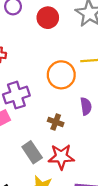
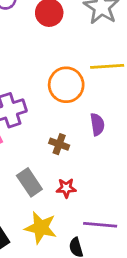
red star: (61, 157) -> (66, 188), size x0.6

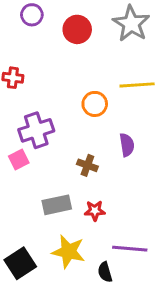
orange circle: (66, 85) -> (95, 104), size x0.7
gray rectangle: (29, 182) -> (57, 205), turned -68

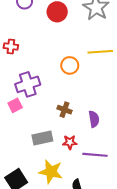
purple semicircle: (127, 145) -> (94, 119), moved
purple line: (130, 249) -> (95, 155), moved

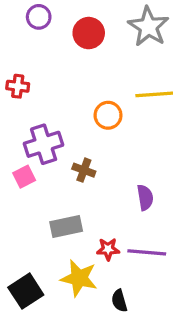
brown cross: (65, 110) -> (84, 170), moved
red star: (70, 142) -> (108, 249), moved

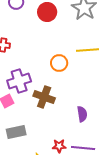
brown cross: (84, 170) -> (44, 97), size x1.5
gray rectangle: (66, 227) -> (16, 132), moved

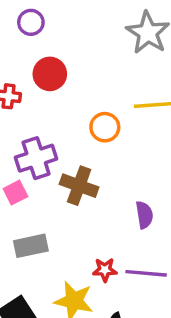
red circle: (47, 12) -> (50, 74), moved

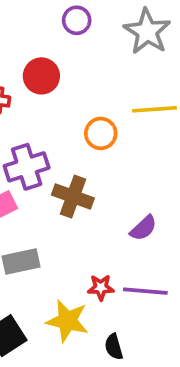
purple circle: (31, 22) -> (77, 20), moved
purple semicircle: (144, 215) -> (143, 228), turned 56

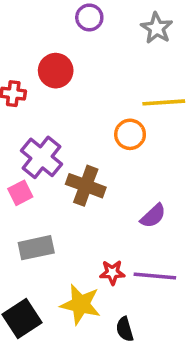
gray star: (147, 31) -> (157, 28), size x0.7
orange circle: (101, 133) -> (130, 134), moved
purple cross: (27, 167) -> (41, 157), turned -33

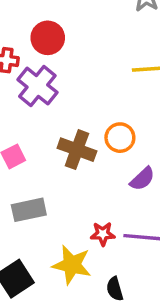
orange circle: (130, 134) -> (120, 138), moved
purple cross: (41, 157) -> (37, 86), moved

